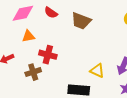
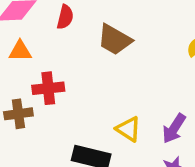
red semicircle: (51, 13) -> (65, 17), turned -120
red cross: (48, 55) -> (48, 88), turned -30

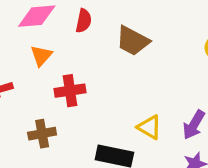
orange triangle: (20, 51) -> (41, 56), turned -45
brown cross: (18, 114) -> (42, 134), moved

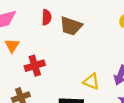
red semicircle: (84, 21) -> (47, 17), moved

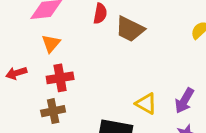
red cross: (35, 66) -> (60, 78), moved

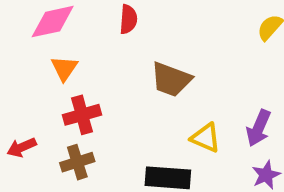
brown trapezoid: (130, 29) -> (171, 79), moved
red arrow: (16, 73) -> (22, 147), moved

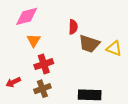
red semicircle: (128, 19) -> (73, 27), moved
yellow triangle: (206, 138) -> (114, 48), moved

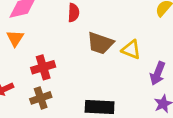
red semicircle: (73, 27) -> (74, 13), moved
orange triangle: (34, 40) -> (15, 38), moved

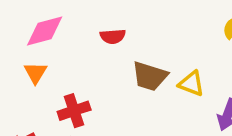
red semicircle: (74, 13) -> (113, 36), turned 84

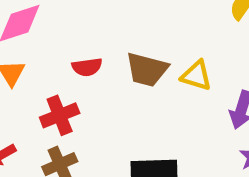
red semicircle: (113, 36) -> (87, 67), moved

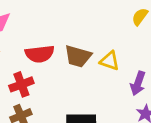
red semicircle: (87, 67) -> (40, 54), size x1.5

